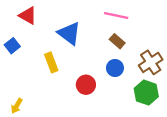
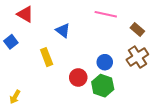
blue triangle: (69, 33) -> (63, 31), size x0.7
brown rectangle: (117, 41) -> (137, 30), moved
green hexagon: (146, 93) -> (103, 86), moved

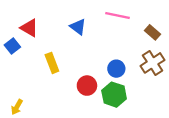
red triangle: (25, 14) -> (29, 28), moved
blue triangle: (63, 31) -> (78, 27), moved

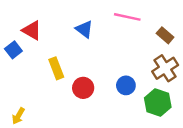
blue circle: (116, 69) -> (126, 85), moved
red circle: (87, 86) -> (83, 88), moved
green hexagon: (114, 95) -> (158, 103), moved

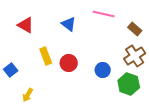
blue square: (13, 50) -> (11, 70), moved
red circle: (83, 88) -> (69, 63), moved
yellow arrow: (18, 116) -> (28, 95), moved

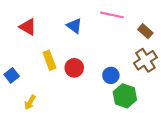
green hexagon: (129, 84) -> (125, 96), moved

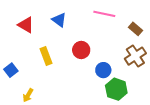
blue triangle: (74, 26) -> (59, 20), moved
red circle: (74, 68) -> (81, 50), moved

